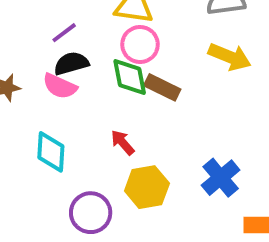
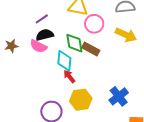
pink circle: (140, 44) -> (94, 24), moved
cyan diamond: (51, 152) -> (64, 61), moved

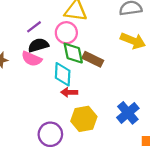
pink circle: (94, 24) -> (66, 33), moved
red arrow: (69, 76) -> (69, 92), turned -48

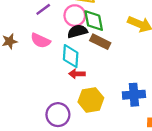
black semicircle: (38, 45) -> (77, 31), moved
green diamond: (73, 53) -> (94, 21), moved
blue cross: (128, 113) -> (134, 95), turned 35

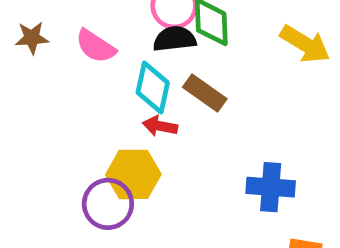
brown rectangle: (100, 42) -> (205, 93), moved
yellow hexagon: (91, 100) -> (133, 174), moved

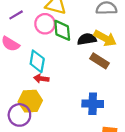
black semicircle: (175, 39) -> (87, 39), moved
brown rectangle: (205, 93) -> (100, 61), moved

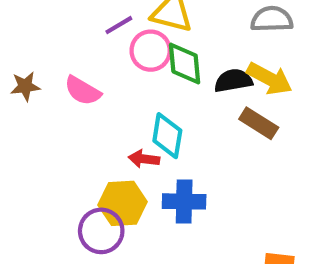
purple line: (16, 15) -> (119, 25), moved
cyan diamond: (37, 61) -> (167, 136), moved
blue cross: (93, 104) -> (184, 201), moved

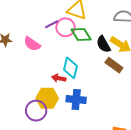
purple line: (119, 25) -> (52, 24), moved
green diamond: (185, 63) -> (81, 34), turned -30
black semicircle: (233, 81) -> (103, 44), turned -114

